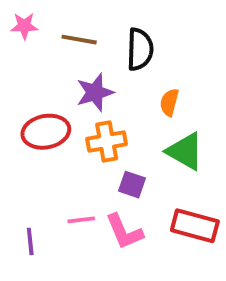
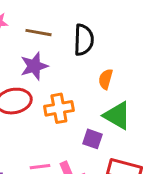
purple star: (95, 92) -> (34, 66), moved
purple square: (132, 185) -> (92, 139), moved

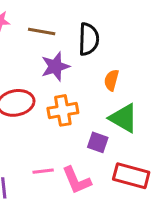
purple star: (34, 66) -> (55, 66), moved

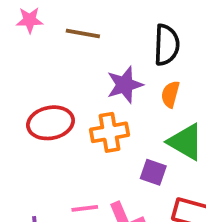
black semicircle: (89, 39) -> (167, 45), moved
purple star: (55, 66) -> (125, 85), moved

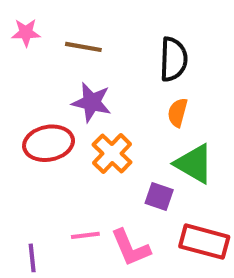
purple star: (125, 85) -> (92, 102), moved, turned 30
orange cross: (109, 132) -> (112, 153), turned -36

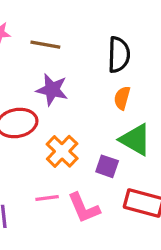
orange cross: (112, 153) -> (62, 151), moved

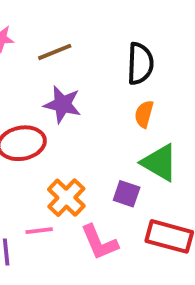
brown line: (45, 45) -> (55, 52), turned -32
orange cross: (62, 151) -> (66, 198), moved
pink line: (47, 198) -> (39, 231), moved

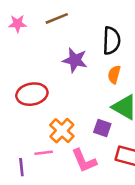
brown line: (55, 52) -> (57, 18), moved
purple star: (62, 104) -> (75, 60), moved

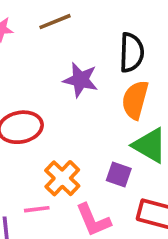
orange semicircle: (114, 75) -> (135, 100), size x1.5

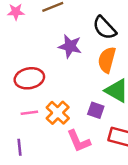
black semicircle: (131, 53) -> (104, 28), turned 135
pink line: (37, 209) -> (29, 113), moved

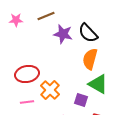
purple star: (70, 46) -> (63, 34), moved
orange cross: (58, 113) -> (50, 90), moved

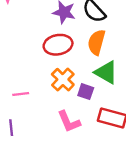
red ellipse: (27, 74) -> (58, 45), moved
orange cross: (50, 90) -> (63, 80), moved

